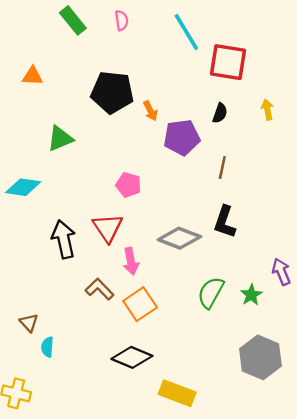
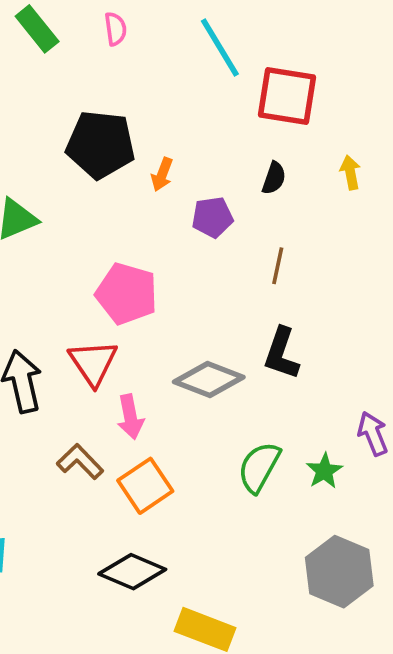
orange arrow: (150, 111) -> (162, 174), turned 48
purple pentagon: (182, 137) -> (212, 217), size x0.7
pink pentagon: (128, 185) -> (127, 294), size x1.5

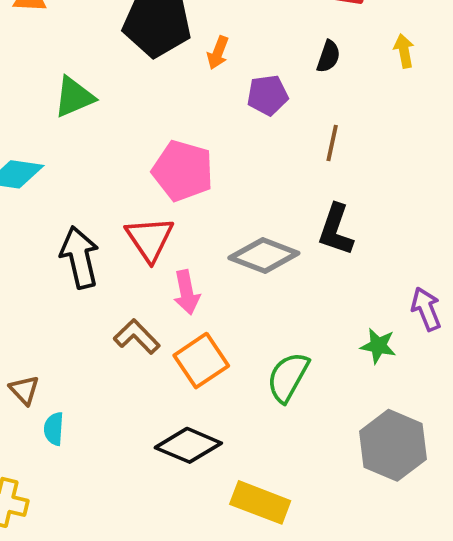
green semicircle: (259, 467) -> (288, 377), moved
green star: (324, 471) -> (378, 346), turned -30

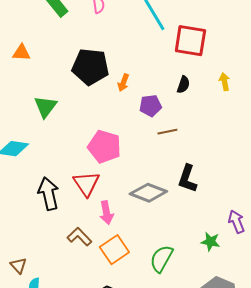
green triangle: (74, 97) -> (45, 107), turned -30
brown line: (332, 143) -> (167, 132), moved, turned 66

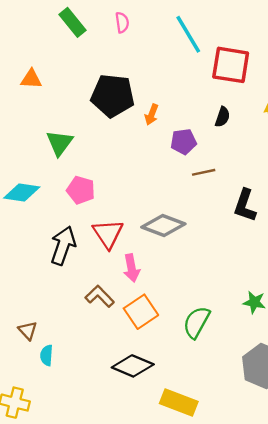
pink pentagon: (104, 147) -> (81, 190), moved, size x0.7
black L-shape: (187, 179) -> (245, 205), moved
gray diamond: (148, 193) -> (163, 225), moved
black arrow: (48, 194) -> (63, 246), turned 32

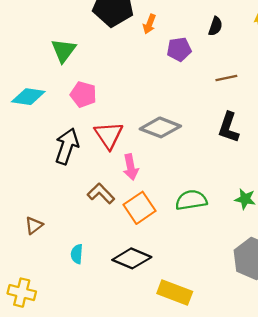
brown line: (204, 172) -> (226, 78), moved
black L-shape: (245, 205) -> (229, 127), moved
green semicircle: (196, 322) -> (191, 200), moved, turned 52
brown triangle: (28, 331) -> (34, 225), turned 36
cyan semicircle: (47, 355) -> (77, 254), moved

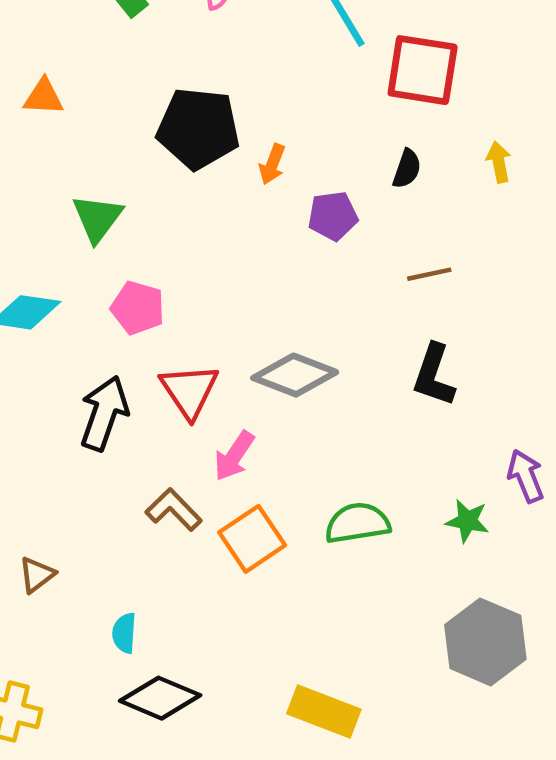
pink arrow: (131, 167) -> (234, 456), turned 45
black diamond: (132, 258) -> (160, 698), moved

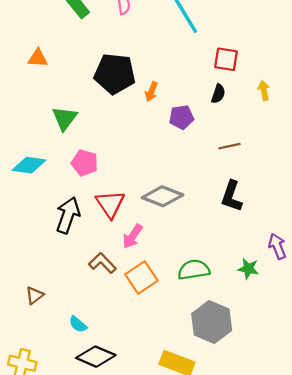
red square: (423, 70) -> (226, 59), moved, size x0.7
cyan semicircle: (124, 633) -> (78, 324), turned -54
gray hexagon: (485, 642) -> (212, 322), moved

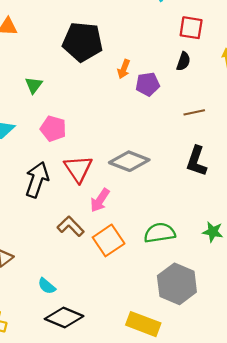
orange arrow: (151, 92) -> (124, 69), moved
green triangle: (65, 118) -> (34, 85), size x0.7

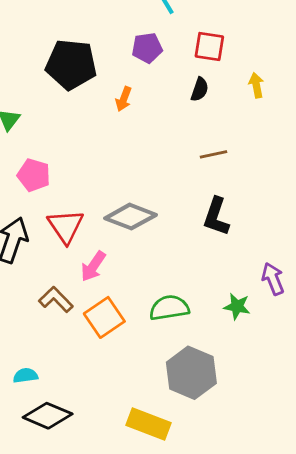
purple pentagon: (148, 84) -> (147, 48), moved
cyan semicircle: (47, 286) -> (25, 376), turned 132

